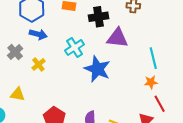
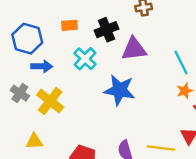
cyan cross: (75, 47) -> (85, 59), moved
yellow cross: (38, 64) -> (50, 101), size x1.6

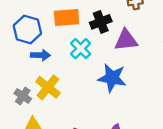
orange rectangle: (70, 25) -> (67, 18), size x1.6
gray cross: (20, 93) -> (23, 96), moved

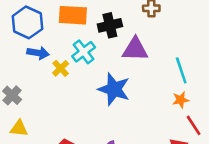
yellow cross: (48, 87) -> (61, 68), moved, size x0.6

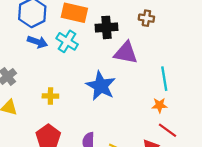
cyan cross: (84, 52) -> (67, 41), moved, turned -30
yellow cross: (61, 68) -> (50, 96), moved, turned 35
red line: (194, 125) -> (168, 130), turned -30

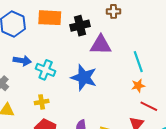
cyan cross: (67, 41) -> (46, 70), moved
blue arrow: (37, 42) -> (22, 61), moved
yellow cross: (50, 96) -> (42, 102), moved

